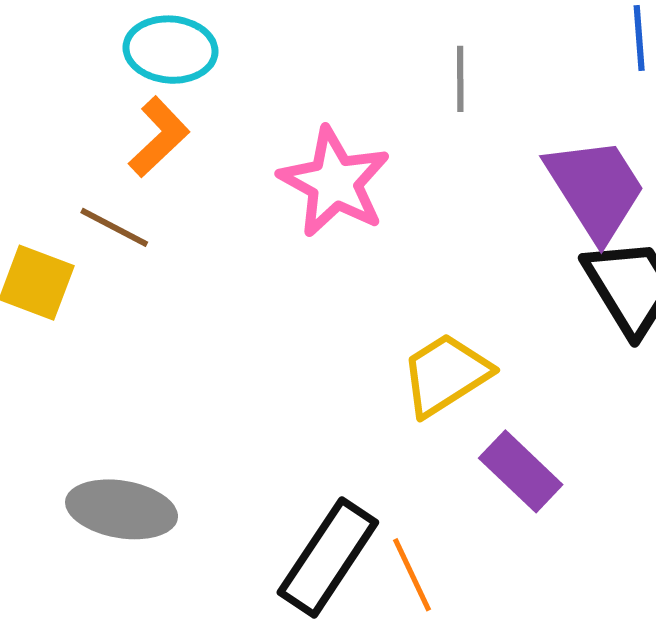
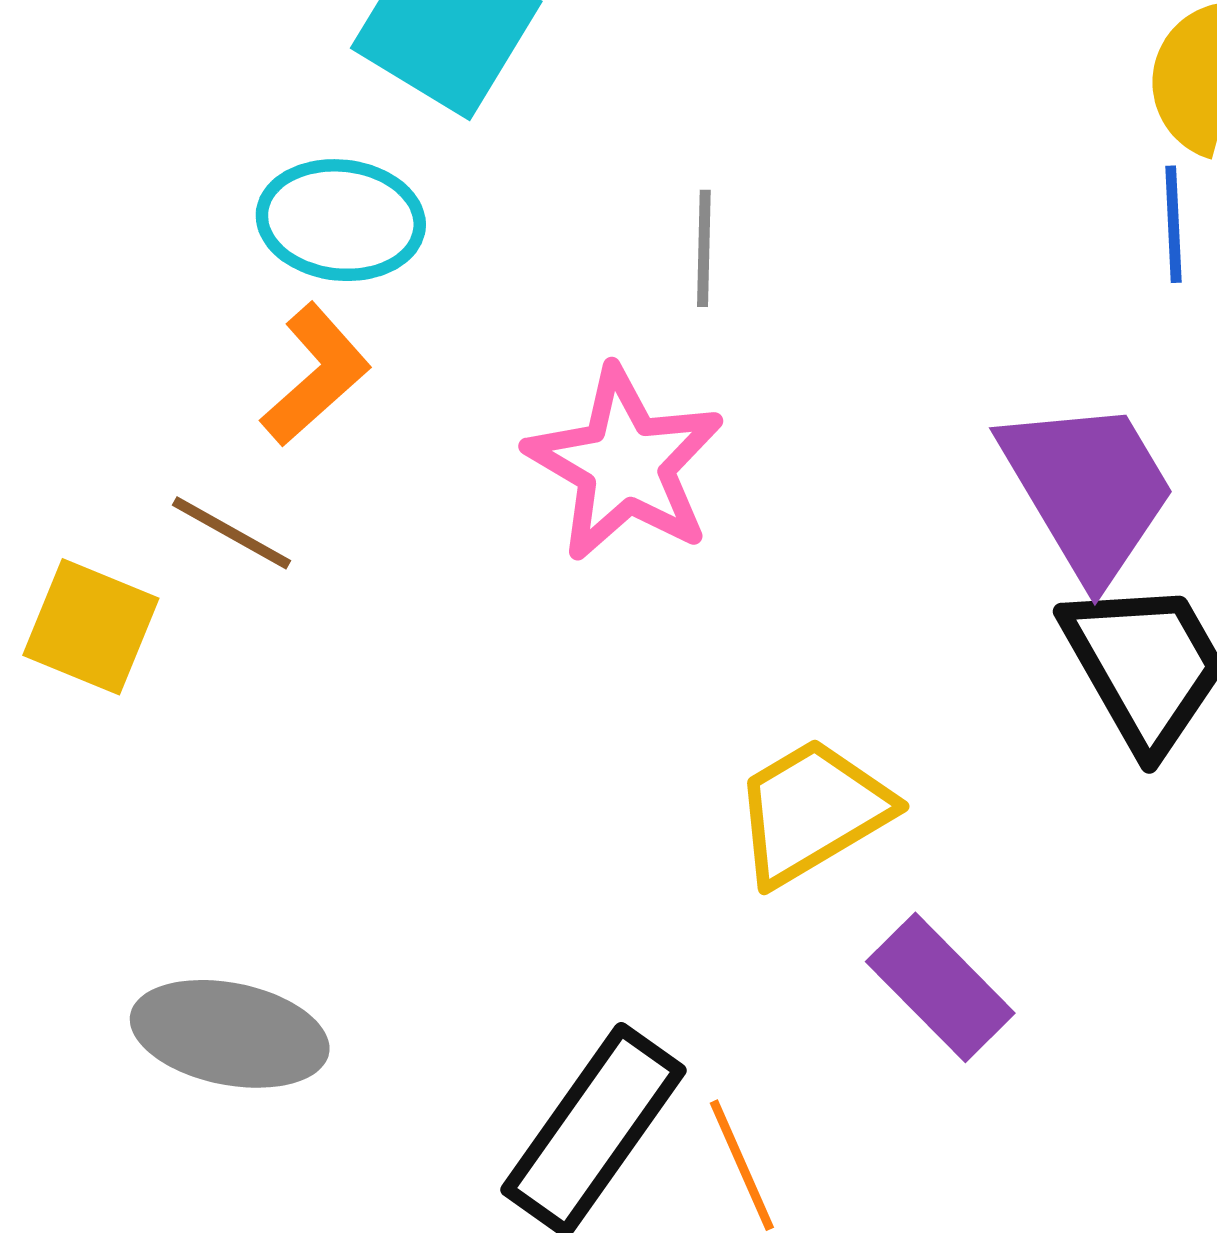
gray line: (460, 79) -> (704, 248), moved

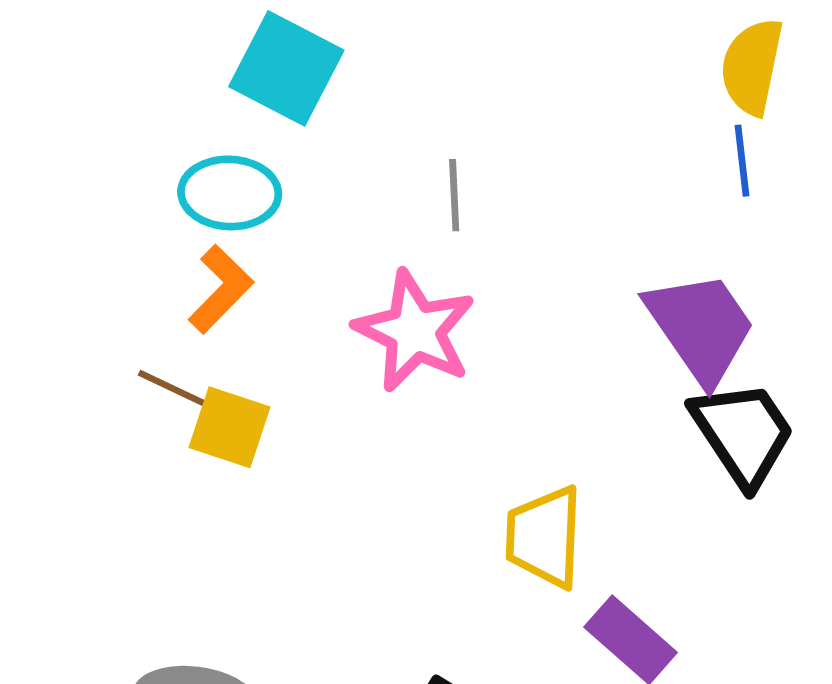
yellow square: (91, 627) -> (229, 427), moved
yellow trapezoid: (812, 811) -> (544, 537), turned -53

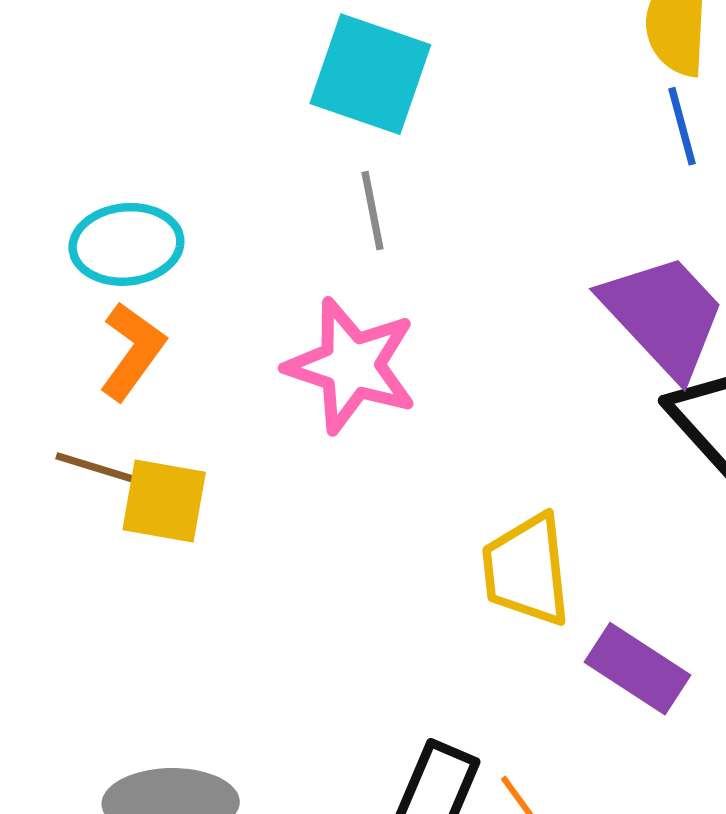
cyan square: (286, 68) -> (370, 74), moved

